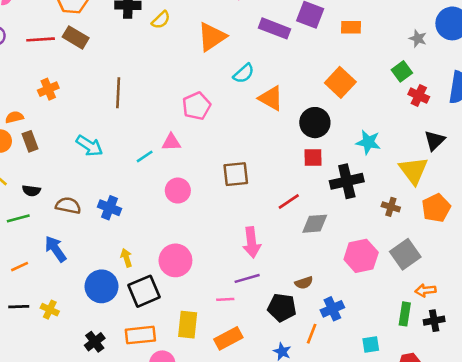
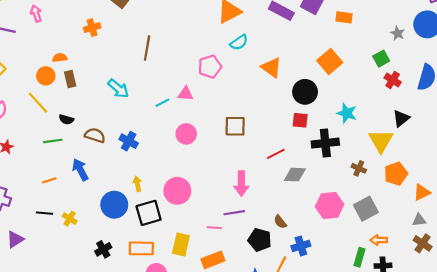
cyan semicircle: (244, 73) -> (239, 42), moved
orange cross: (48, 89) -> (92, 28), moved
brown semicircle: (304, 283) -> (280, 222), turned 64

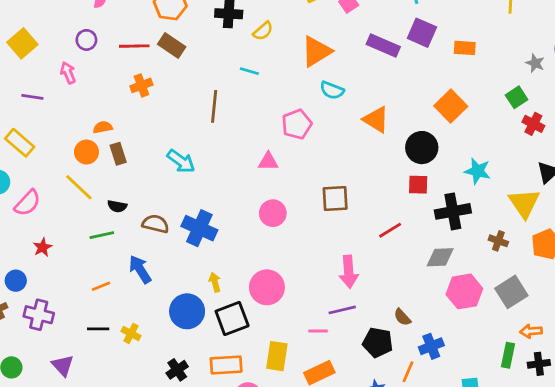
cyan semicircle: (239, 42) -> (332, 90), turned 60
cyan line: (162, 103) -> (249, 71), moved, turned 48
blue cross: (129, 141) -> (199, 228), size x1.4
gray diamond: (295, 175) -> (440, 257), moved
purple triangle: (15, 239) -> (63, 366), turned -36

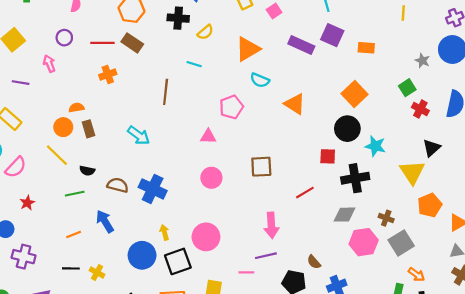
black circle: (422, 148) -> (347, 129), moved
brown cross: (498, 241) -> (386, 218), moved
orange arrow: (531, 331) -> (416, 275), turned -140

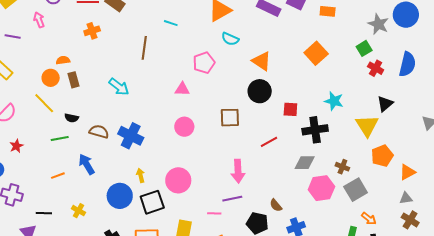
gray star: (422, 61) -> (378, 24), size x1.5
black circle: (347, 129) -> (260, 91), moved
black line: (71, 268) -> (44, 213), moved

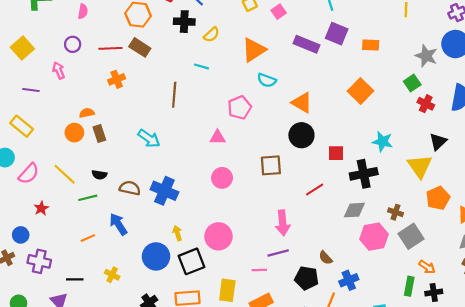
yellow line: (44, 103) -> (65, 174), moved

